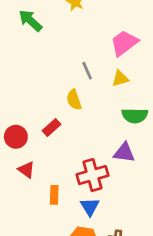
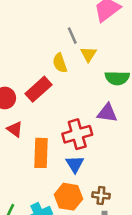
yellow triangle: (120, 79) -> (88, 54), moved, turned -42
red rectangle: (52, 128) -> (39, 89), size x1.5
orange rectangle: (54, 195) -> (41, 153), size x1.6

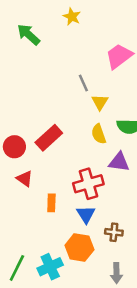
yellow semicircle: (60, 63) -> (99, 134), moved
orange rectangle: (41, 153) -> (51, 203), size x0.6
brown cross: (101, 195) -> (114, 232), moved

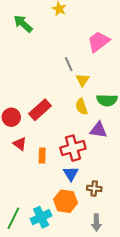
orange rectangle: (51, 203) -> (42, 155), moved

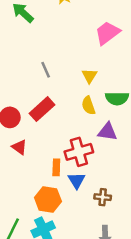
gray line: (69, 64) -> (46, 70), moved
orange rectangle: (42, 155) -> (56, 167), moved
orange hexagon: (66, 201) -> (48, 199), moved

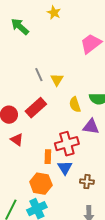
yellow triangle: (90, 76) -> (57, 80), moved

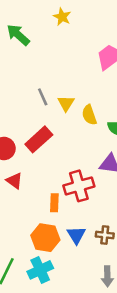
yellow semicircle: (75, 105) -> (89, 115), moved
blue triangle: (65, 168) -> (76, 235), moved

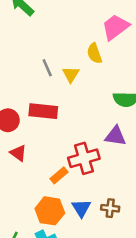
yellow semicircle: (89, 115) -> (94, 53), moved
red rectangle: (39, 139) -> (43, 111), turned 48
orange rectangle: (54, 203) -> (59, 175), turned 48

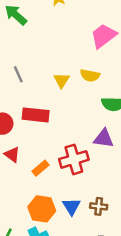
yellow semicircle: (94, 53) -> (90, 75), moved, turned -60
gray line: (47, 68) -> (18, 74), moved
orange rectangle: (59, 175) -> (41, 168), moved

